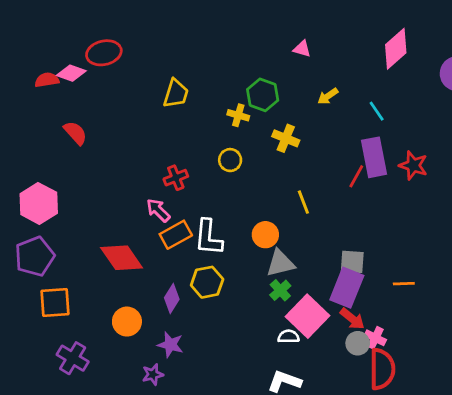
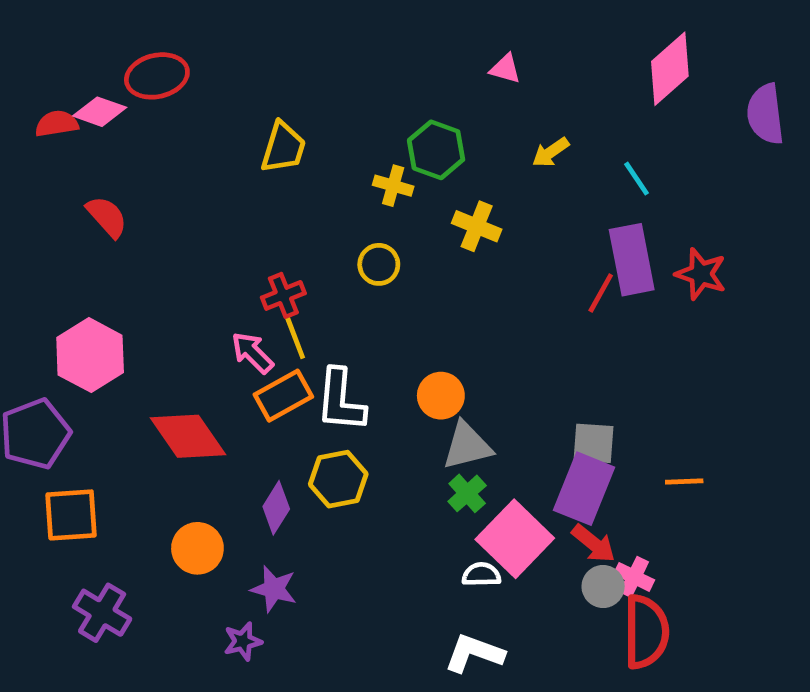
yellow line: (303, 202) -> (295, 338), moved
pink hexagon: (39, 203) -> (90, 355), moved

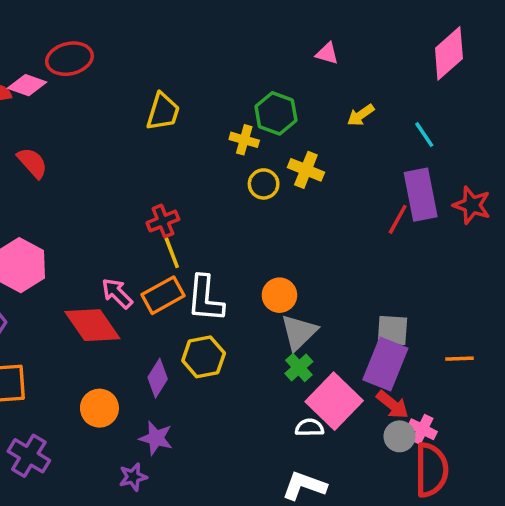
yellow circle: (379, 264) -> (264, 184), moved
pink arrow: (252, 353) -> (117, 293), moved
gray triangle: (467, 446) -> (299, 332), turned -30

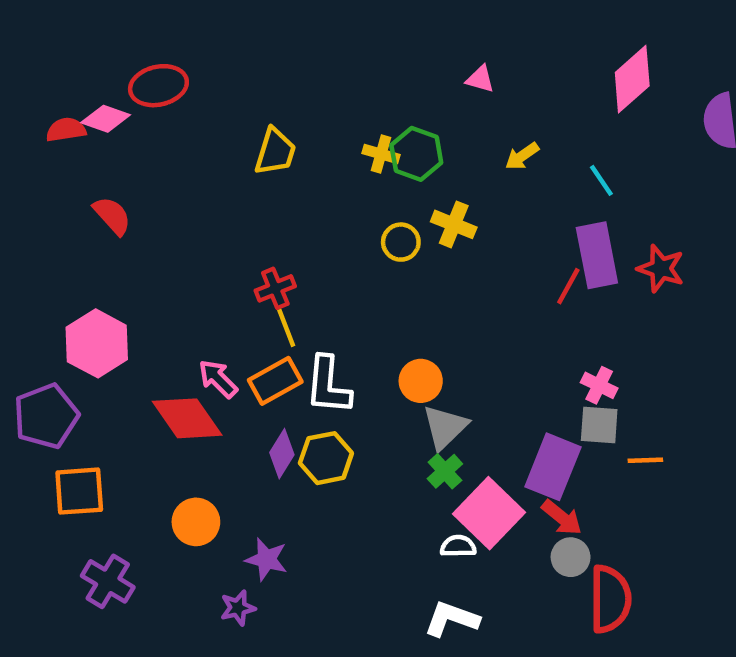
yellow cross: (244, 140) -> (381, 154), moved
gray square: (392, 330) -> (599, 425), moved
purple diamond: (158, 378) -> (282, 454), moved
pink cross: (422, 429) -> (599, 385), moved

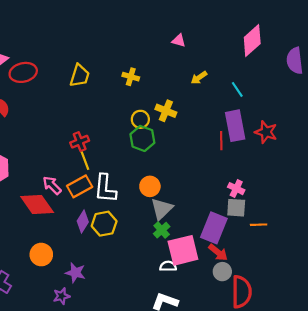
red ellipse: (158, 86) -> (23, 72), moved
green hexagon: (416, 154) -> (142, 138), moved
red line: (568, 286) -> (221, 141), turned -30
pink square: (489, 513) -> (183, 250), turned 32

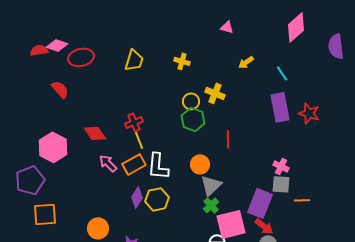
red line: (221, 141) -> (228, 139), moved
red diamond: (37, 204) -> (95, 133), moved, size x0.7

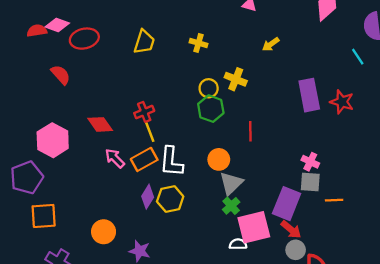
cyan line: (282, 73) -> (358, 57), moved

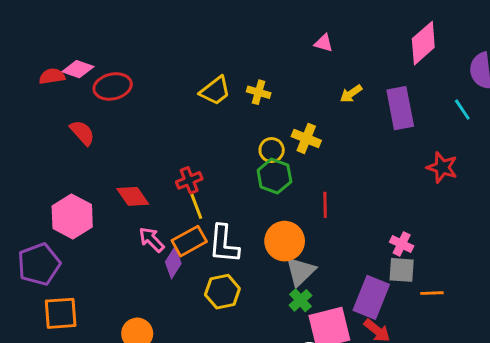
yellow trapezoid: (144, 42) -> (215, 91), moved, turned 35
purple rectangle: (309, 95) -> (400, 108), moved
orange circle: (219, 159) -> (285, 241), size x1.4
purple diamond: (148, 197) -> (173, 263), moved

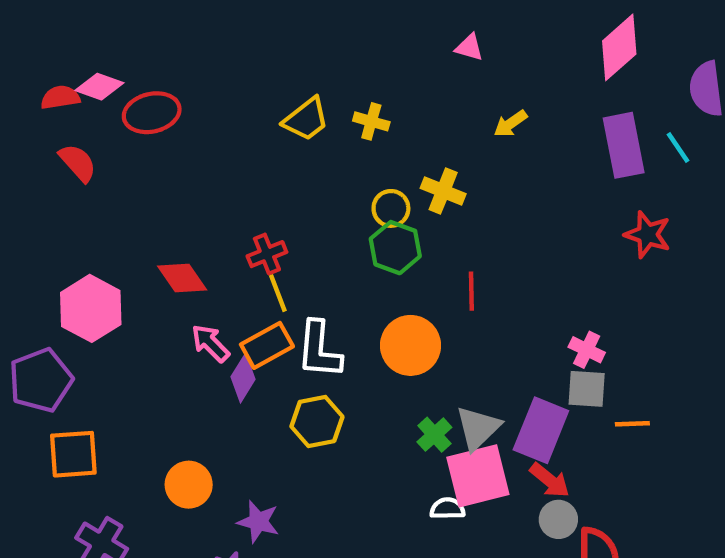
purple rectangle: (400, 108) -> (624, 145), moved
red semicircle: (82, 133) -> (78, 163), moved
gray triangle: (300, 271) -> (478, 428), moved

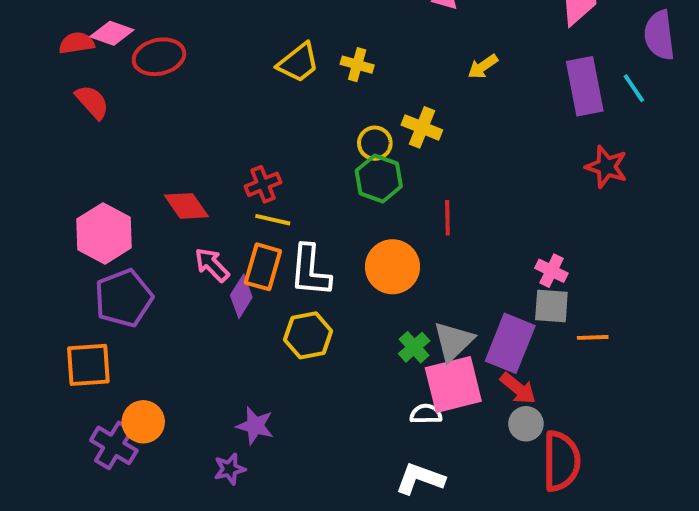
yellow line: (278, 293) -> (273, 220), turned -56
orange rectangle: (267, 345) -> (263, 267), turned -45
purple pentagon: (41, 380) -> (124, 298), moved
orange circle: (189, 485) -> (143, 422), moved

